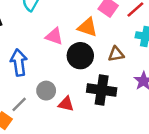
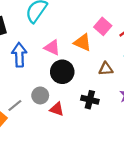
black circle: (80, 56) -> (62, 72), moved
blue arrow: (19, 63) -> (19, 55), moved
black cross: (102, 90) -> (90, 100), size x0.7

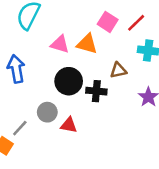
pink triangle: (52, 48) -> (60, 44), moved
black cross: (90, 100) -> (96, 91), moved

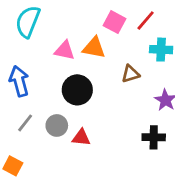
black cross: (96, 91) -> (154, 137), moved
gray line: (20, 128) -> (25, 123), moved

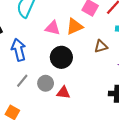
orange triangle: (94, 48) -> (74, 26), turned -36

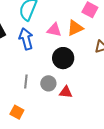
blue arrow: (19, 50) -> (26, 39), moved
gray line: (22, 81) -> (26, 81), turned -32

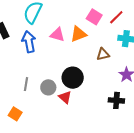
black circle: (63, 58) -> (73, 78), moved
red triangle: (66, 92) -> (65, 97), turned 32

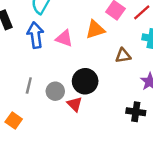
pink triangle: (57, 35) -> (64, 38), moved

